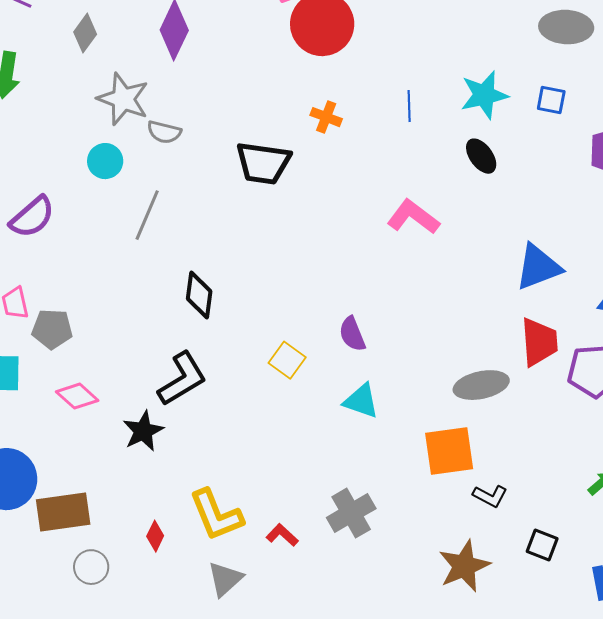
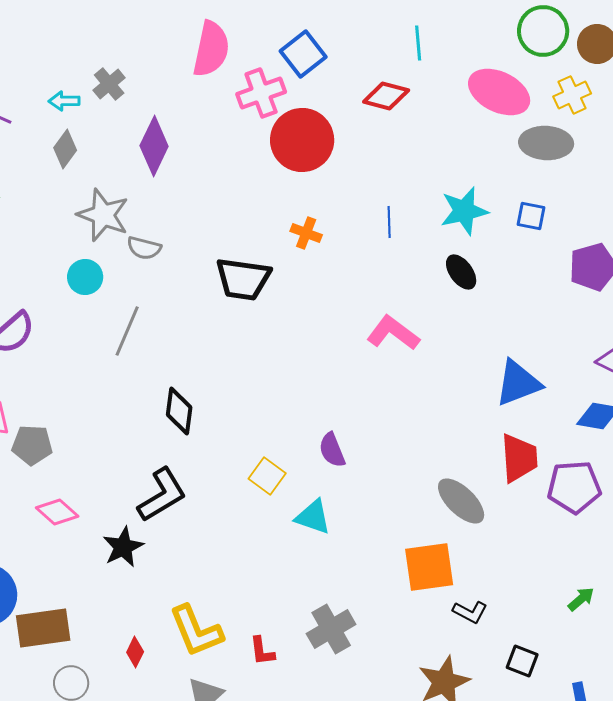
gray ellipse: (481, 385) -> (461, 501), turned 56
cyan triangle: (361, 401) -> (313, 517), moved
red L-shape: (282, 535) -> (262, 651), turned -140

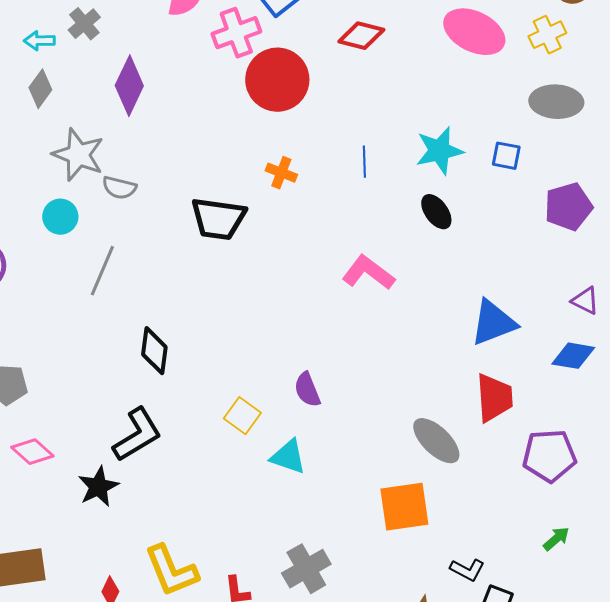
gray ellipse: (546, 143) -> (556, 102), moved
purple pentagon: (574, 487) -> (549, 456), moved
black L-shape: (470, 612) -> (467, 570), moved

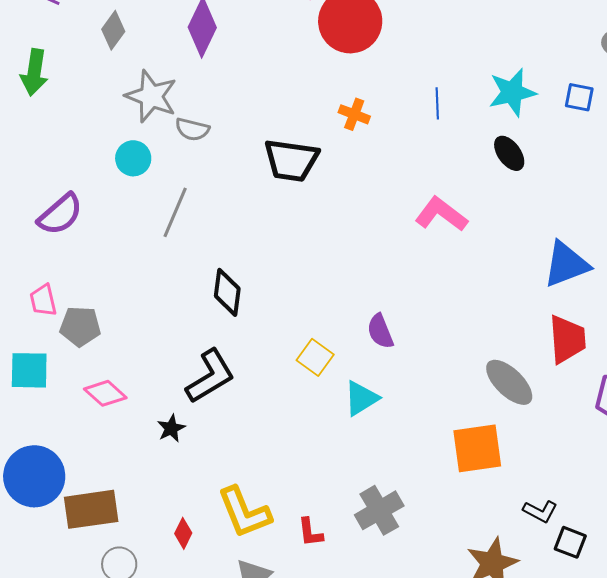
cyan triangle: (288, 457) -> (361, 398), turned -51
black star: (98, 487) -> (171, 428), size x0.7

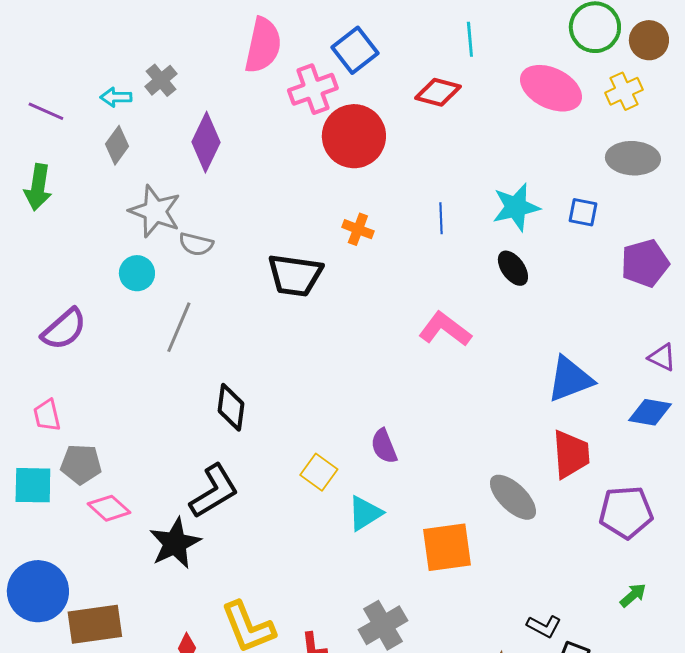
gray pentagon: (80, 326) -> (81, 464), moved
black star: (171, 428) -> (175, 543), size x1.8
orange square: (477, 448) -> (447, 547), moved

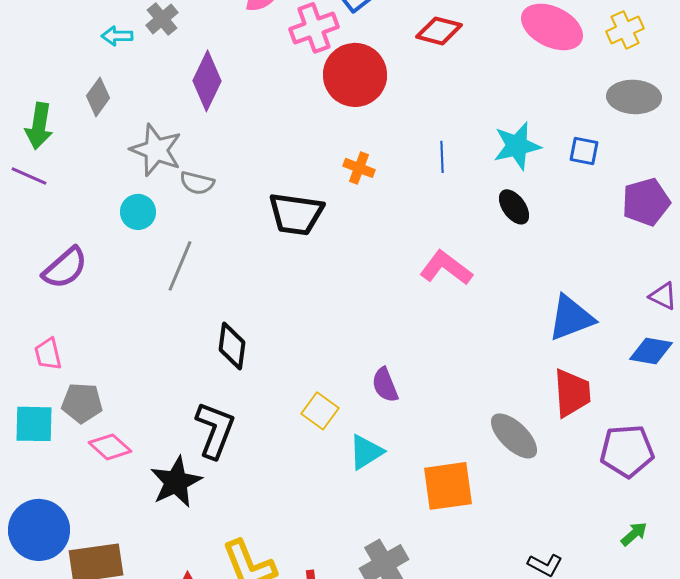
purple line: (46, 111) -> (29, 176), moved
gray diamond: (117, 145) -> (98, 97), moved
black L-shape: (214, 491) -> (215, 430), turned -38

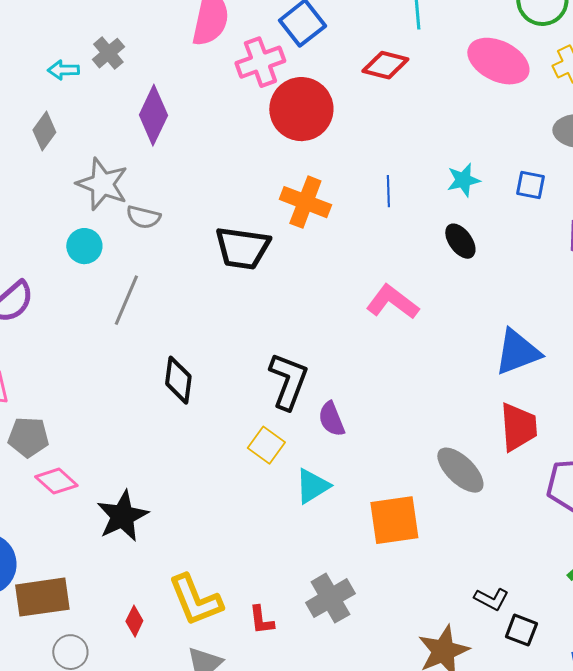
cyan star: (517, 146) -> (463, 180), size x0.7
orange cross: (359, 168) -> (305, 202), size x1.6
black L-shape: (215, 430) -> (288, 381), moved

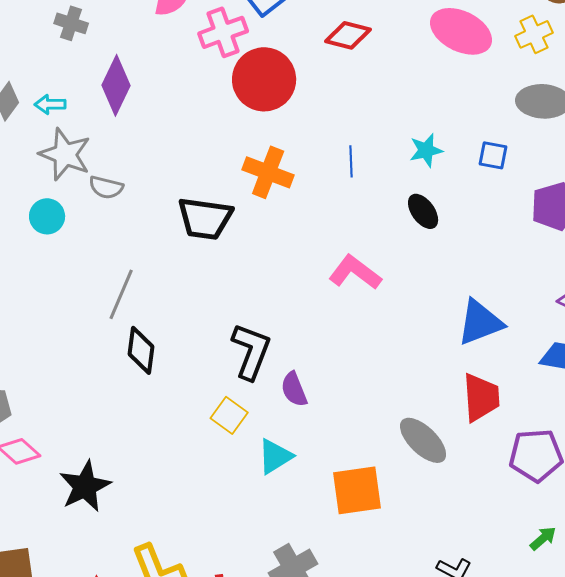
gray cross: (108, 53) -> (71, 23), turned -32
cyan arrow: (63, 70) -> (50, 104), moved
gray line: (126, 300) -> (121, 294), moved

